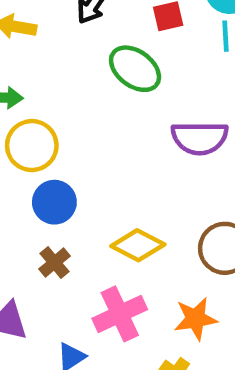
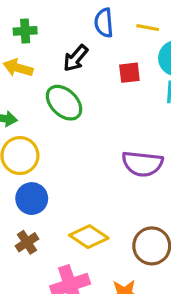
green ellipse: (135, 69) -> (64, 103), moved

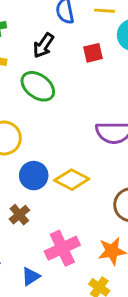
blue circle: (32, 199) -> (34, 176), moved
yellow diamond: (89, 237) -> (72, 180), moved

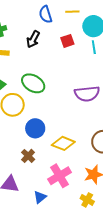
green ellipse: (38, 86) -> (33, 83), moved
yellow diamond: (72, 180) -> (63, 143), moved

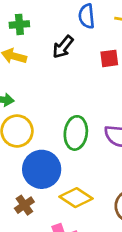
green ellipse: (33, 83) -> (76, 133), moved, turned 55
blue circle: (35, 128) -> (42, 169), size x1.4

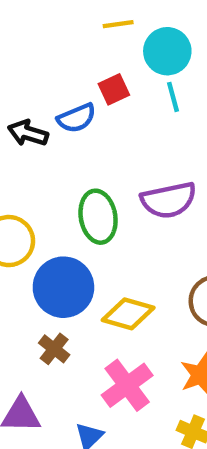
blue semicircle: (87, 16) -> (77, 118), moved, turned -90
black arrow: (63, 47) -> (28, 133), moved, turned 85

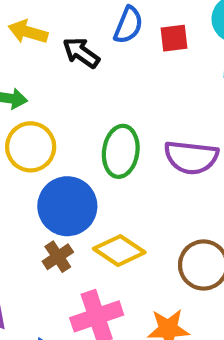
blue semicircle: (77, 118) -> (128, 25), moved, turned -63
brown cross: (54, 349) -> (58, 257), moved

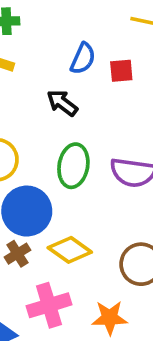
black arrow: (81, 53) -> (62, 103), moved

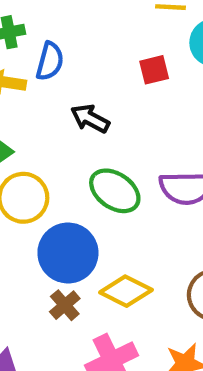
blue semicircle: (83, 59) -> (50, 61), moved
green ellipse: (73, 166) -> (115, 191), turned -57

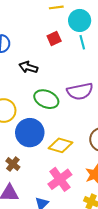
brown cross: (65, 305) -> (13, 164), moved

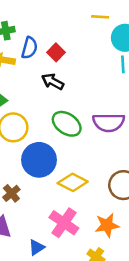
red square: (54, 39) -> (56, 52), moved, turned -32
pink cross: (60, 179) -> (64, 223), turned -30

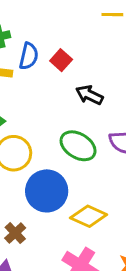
black arrow: (53, 82) -> (89, 95), moved

